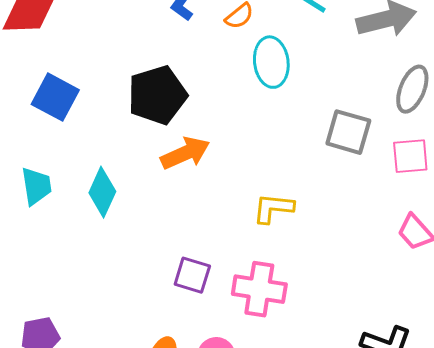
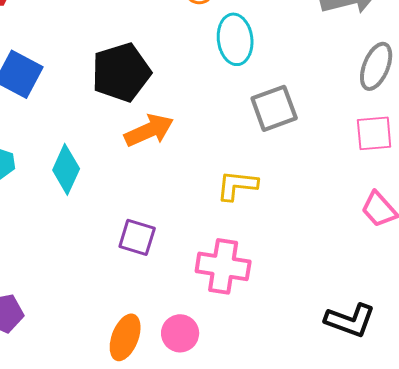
gray square: (348, 132) -> (274, 108), moved, turned -36
purple square: (192, 275) -> (137, 237), moved

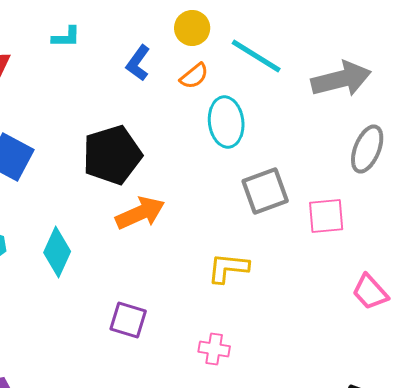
pink square: (374, 133) -> (326, 216), moved
pink cross: (223, 266) -> (214, 349), size x0.6

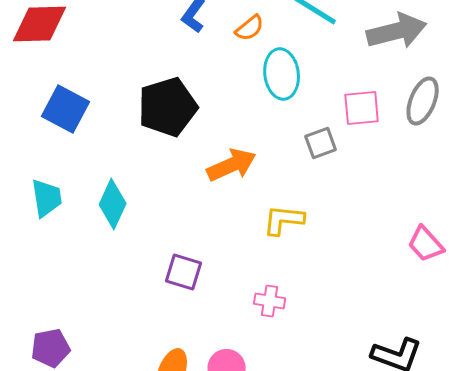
gray square: (265, 191) -> (321, 143), size x0.7
orange arrow: (140, 213) -> (232, 165), moved
pink square: (326, 216) -> (362, 108), moved

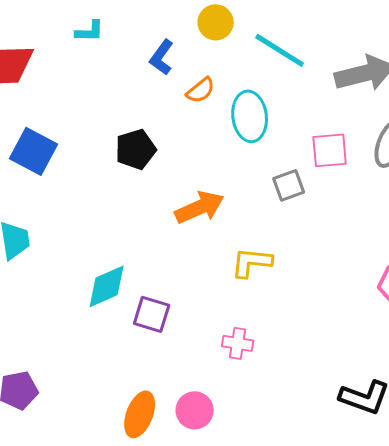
orange semicircle: (250, 28) -> (201, 90), moved
black pentagon: (168, 107) -> (136, 149), size x0.7
cyan diamond: (113, 204) -> (107, 286), moved, turned 42

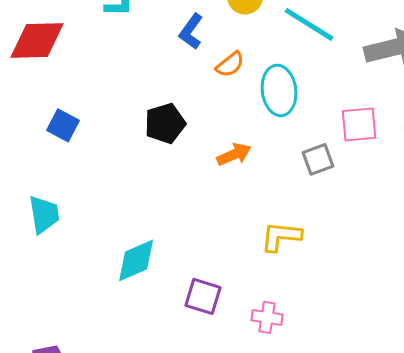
blue square: (34, 151) -> (63, 125), size x0.7
orange arrow: (200, 207) -> (234, 154), moved, size x0.7
purple square: (152, 314) -> (203, 296), moved

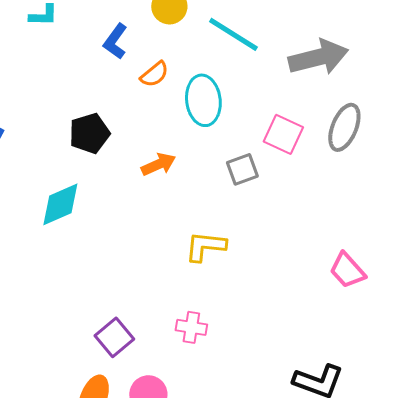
pink square: (359, 124) -> (283, 134), turned 30
cyan diamond: (136, 260) -> (60, 204), moved
purple square: (203, 296) -> (114, 337), moved, turned 33

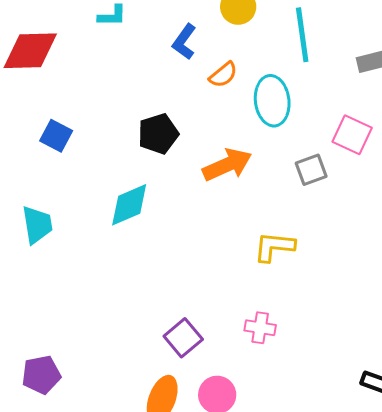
cyan line: (233, 34) -> (302, 35), turned 50
orange arrow: (158, 164) -> (227, 165), size x1.4

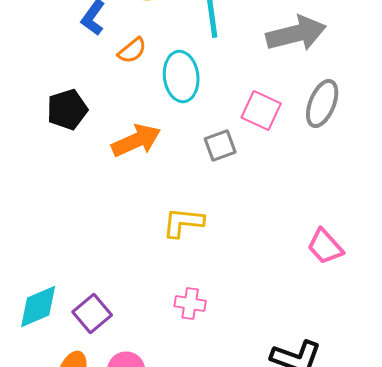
cyan diamond: (129, 205) -> (38, 306), moved
pink cross: (260, 328) -> (190, 304), moved

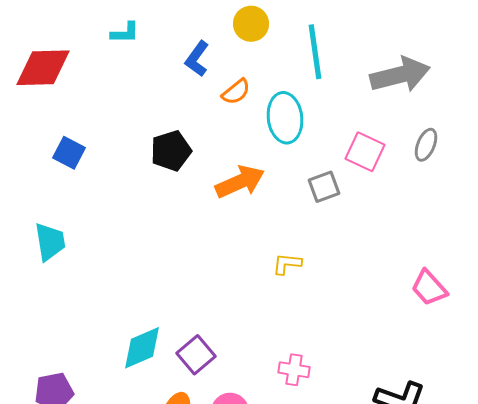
gray ellipse: (322, 104) -> (426, 145), size x0.7
yellow L-shape: (183, 222) -> (287, 264), size x0.7
pink cross: (190, 304) -> (294, 370), moved

